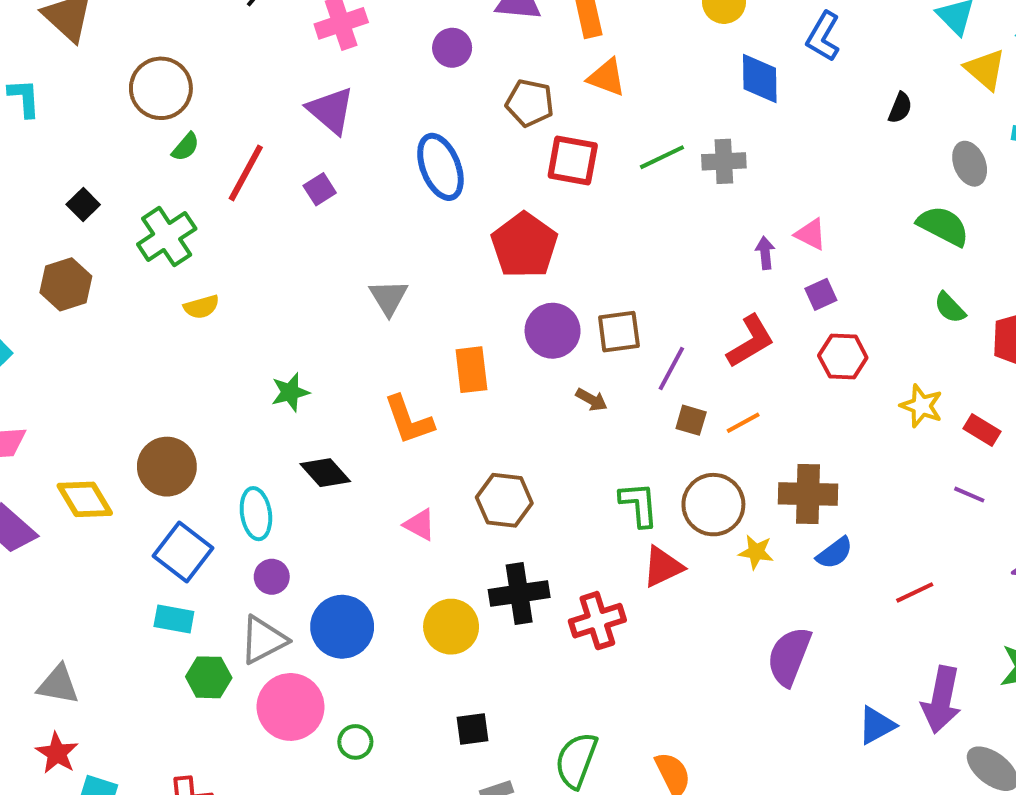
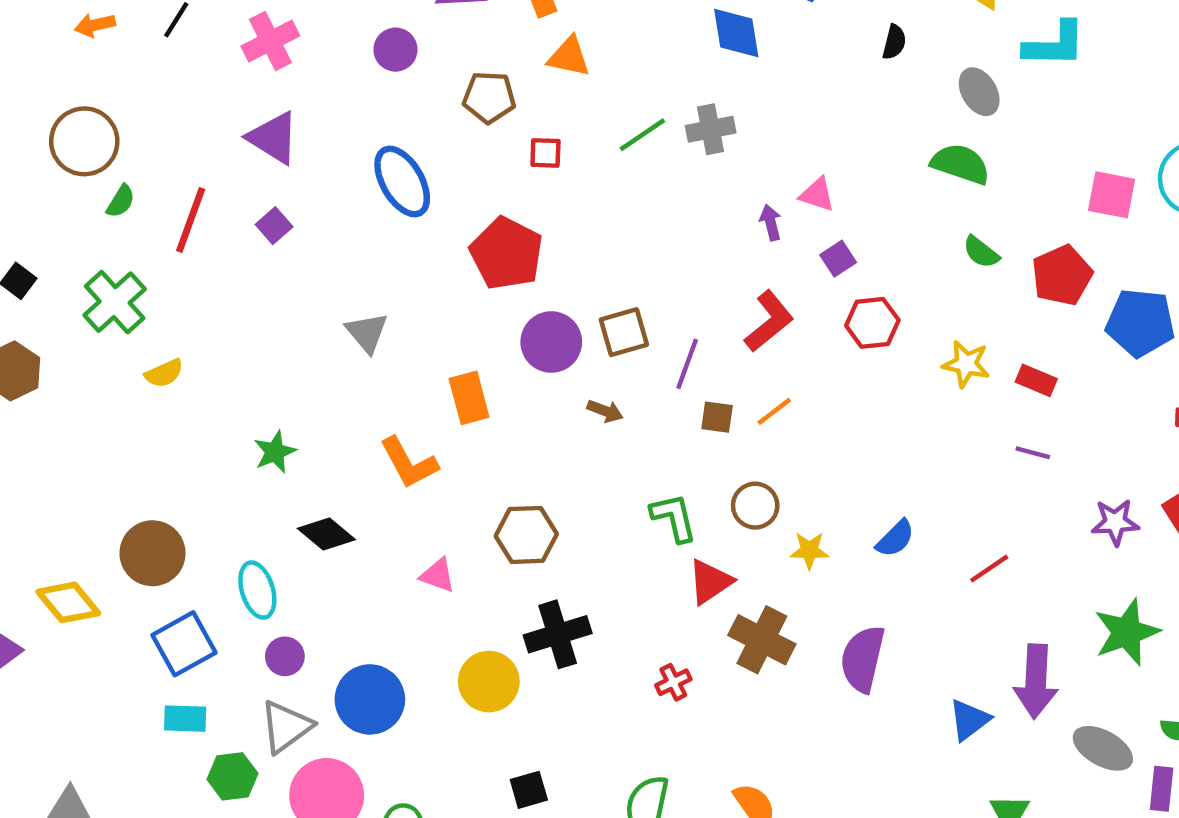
red square: (573, 161) -> (545, 153), size x0.6
brown cross: (808, 494) -> (762, 640), moved, turned 34
brown circle: (713, 505) -> (755, 506), size x0.7
blue square: (183, 552) -> (184, 644), turned 32
red cross: (597, 621) -> (673, 682), moved, size x0.6

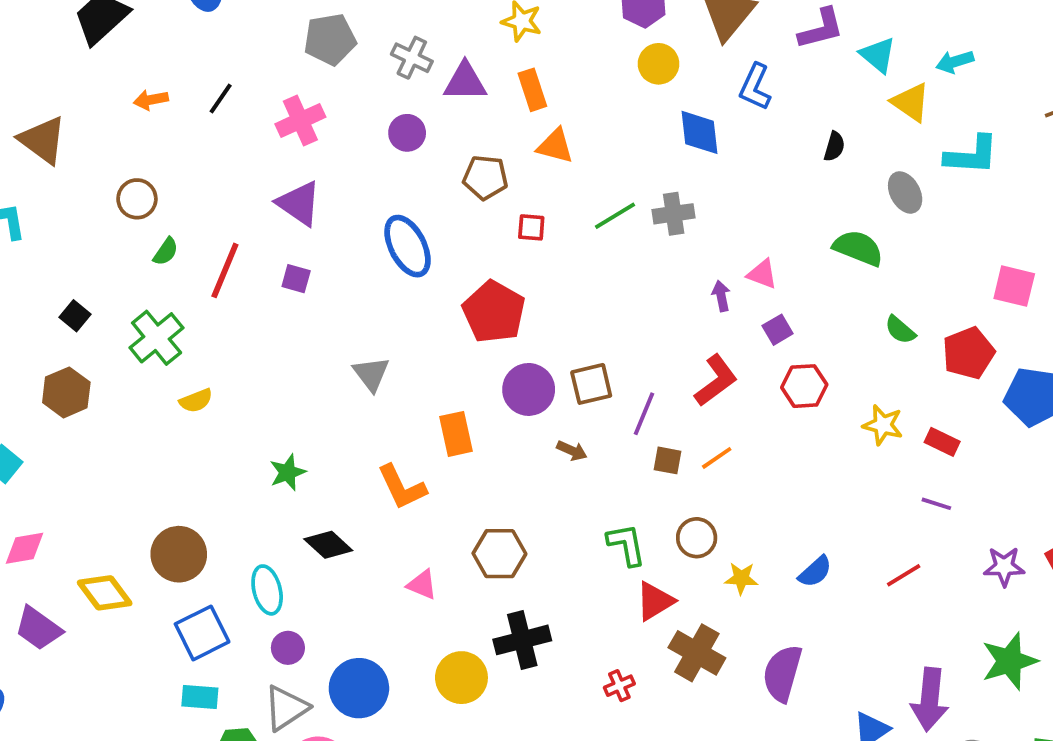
brown circle: (84, 141) -> (137, 199), size x0.7
green semicircle: (960, 164) -> (858, 248), moved
purple square: (274, 226) -> (296, 279), turned -36
red line: (989, 569) -> (904, 575), moved

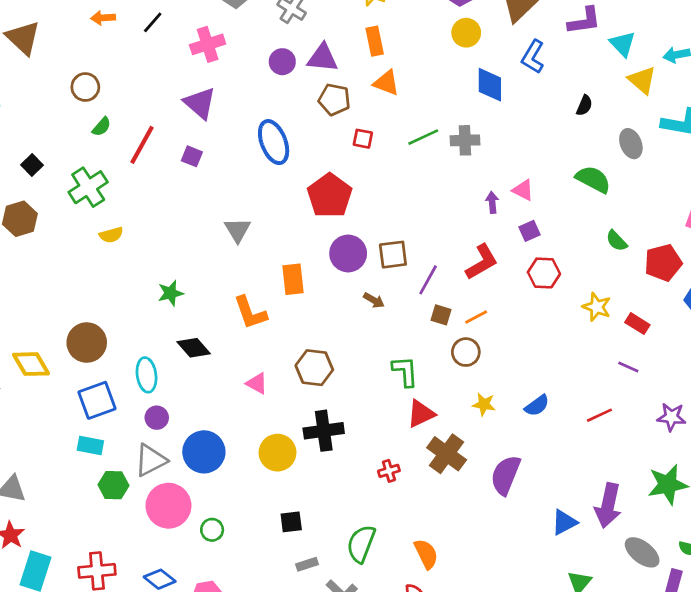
purple triangle: (465, 82) -> (323, 58), moved
brown circle: (697, 538) -> (466, 352), moved

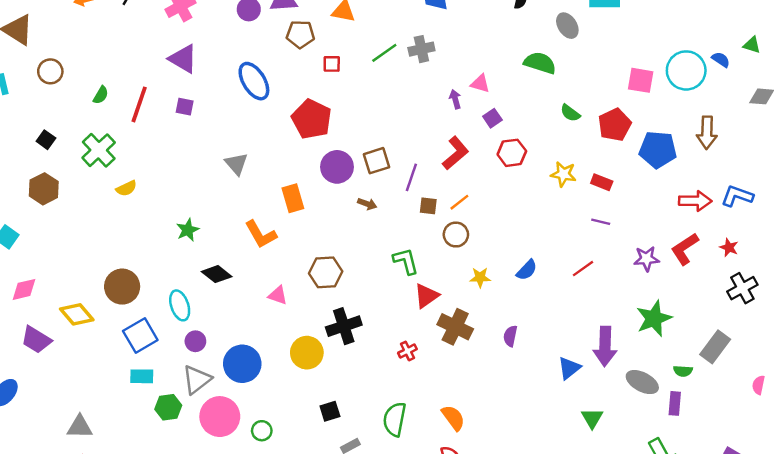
brown circle: (85, 87) -> (50, 71), moved
purple semicircle: (506, 475) -> (510, 336), size x0.6

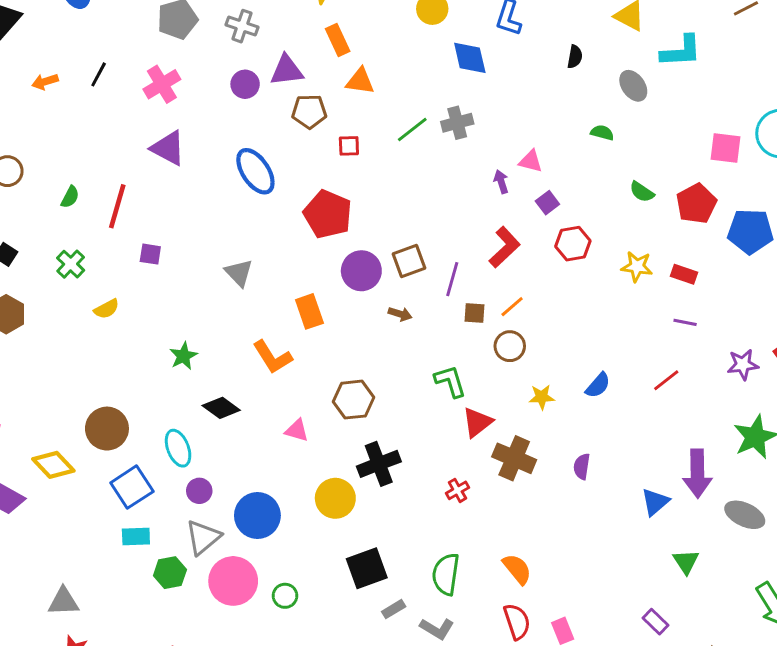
green semicircle: (540, 63) -> (602, 133), size x0.6
purple square: (185, 107) -> (150, 254), moved
green cross: (99, 150) -> (71, 264), size x0.7
black square: (330, 411) -> (367, 568), size x1.6

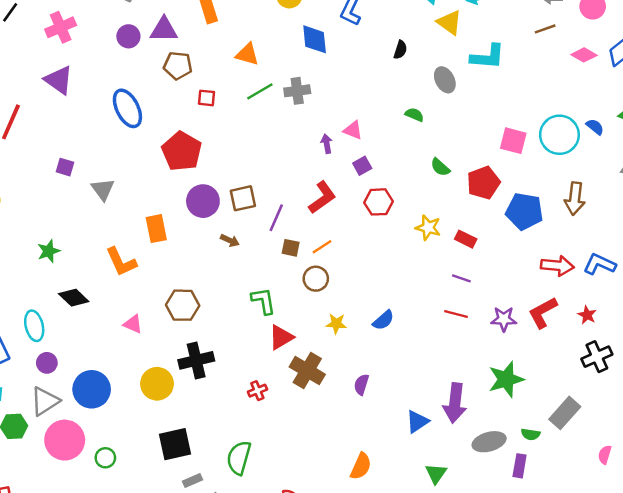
orange triangle: (360, 81) -> (247, 54), moved
purple square: (150, 254) -> (65, 167), moved
red line: (666, 380) -> (456, 314), moved, turned 45
gray ellipse: (745, 515) -> (489, 442), turned -48
orange semicircle: (517, 569) -> (361, 466), moved, turned 56

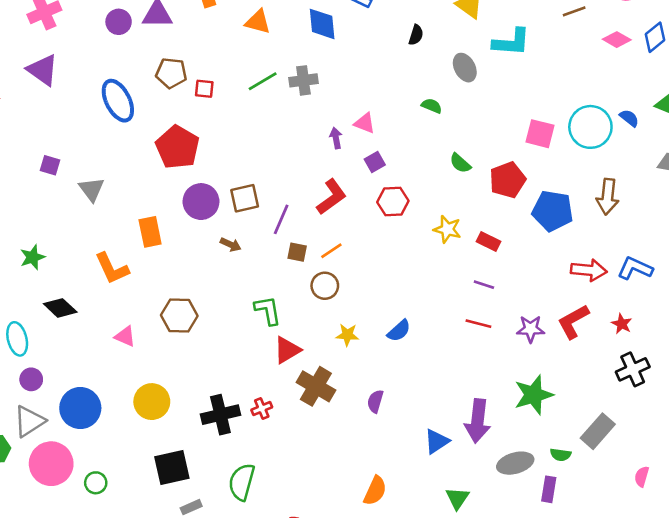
orange triangle: (247, 54) -> (258, 22), moved
brown pentagon: (178, 66) -> (171, 73), moved
black cross: (196, 360) -> (220, 415), moved

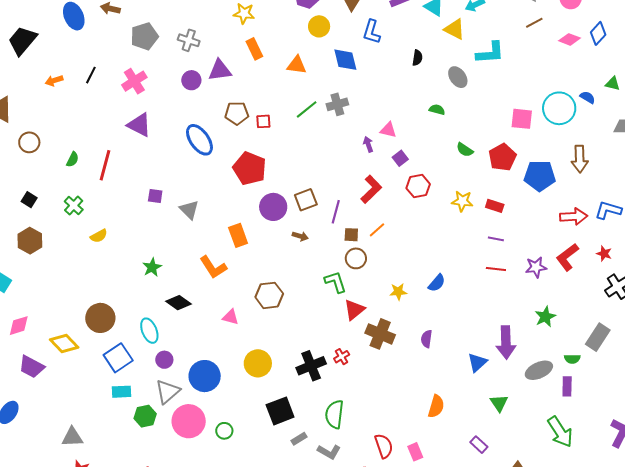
brown circle: (325, 286) -> (356, 258), moved
green star: (533, 395) -> (545, 317), size x0.7

